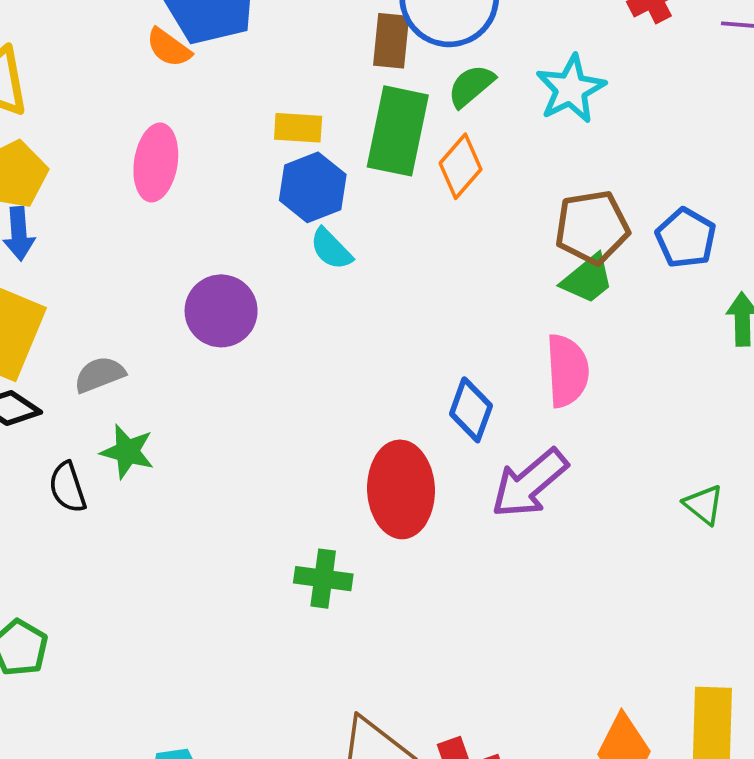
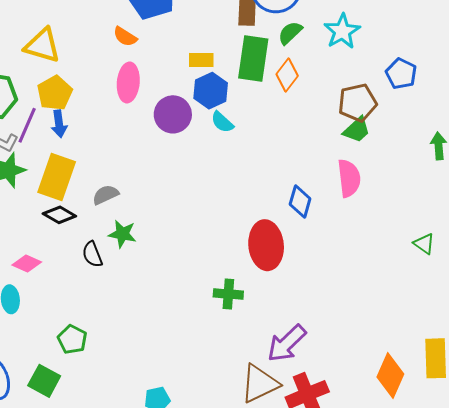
orange semicircle: (169, 48) -> (125, 37), moved
blue pentagon: (686, 238) -> (401, 74), moved
purple circle: (221, 311) -> (173, 114), moved
purple arrow: (529, 483) -> (287, 343), moved

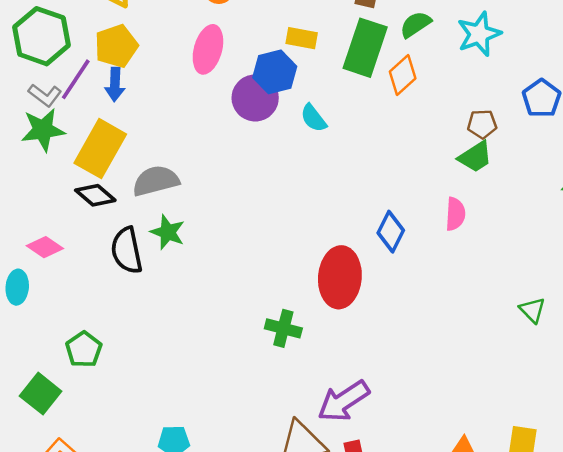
blue hexagon: (211, 91) -> (275, 72), moved
brown pentagon: (357, 103) -> (482, 124), size x0.6
pink semicircle: (349, 178) -> (455, 214), size x0.7
gray semicircle: (106, 195) -> (156, 181), size x1.4
black semicircle: (92, 254) -> (127, 250), size x1.4

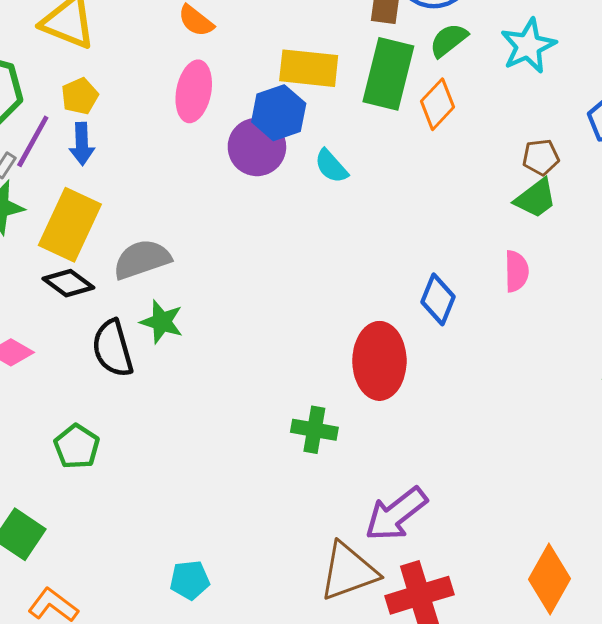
yellow rectangle: (302, 38) -> (309, 68), size x1.5
yellow pentagon: (116, 46) -> (80, 96), size x0.7
green pentagon: (84, 349) -> (77, 447), moved

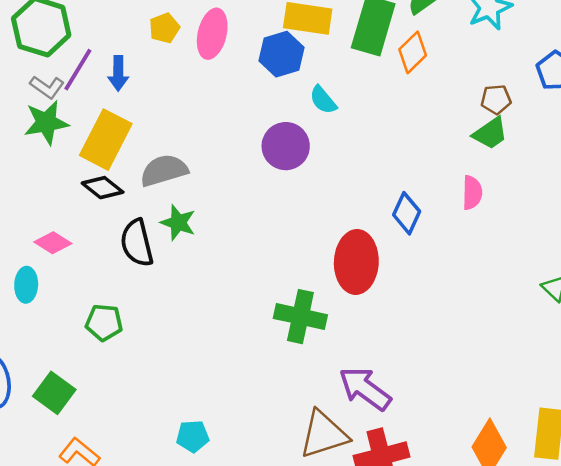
yellow pentagon: (80, 96) -> (164, 28), moved
purple circle: (257, 147) -> (286, 146), moved
green cross: (314, 430) -> (300, 317), size x1.4
green pentagon: (77, 447) -> (104, 322), turned -30
purple arrow: (396, 514) -> (365, 389), turned 72

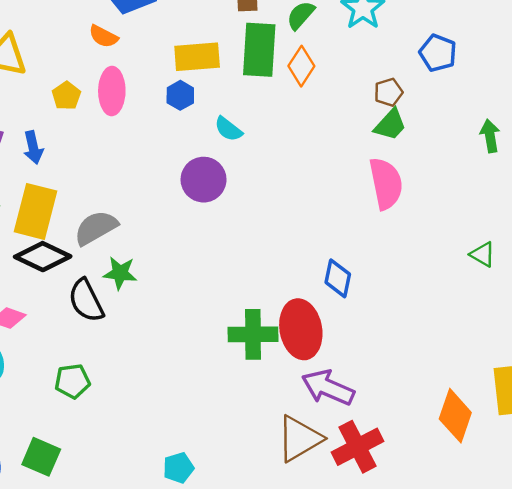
blue hexagon: (282, 54) -> (180, 95), size x0.7
black diamond: (103, 188) -> (43, 257), size x1.4
pink semicircle: (472, 193) -> (386, 183), size x1.6
blue diamond: (407, 213) -> (338, 278), moved
red ellipse: (356, 262) -> (301, 329), moved

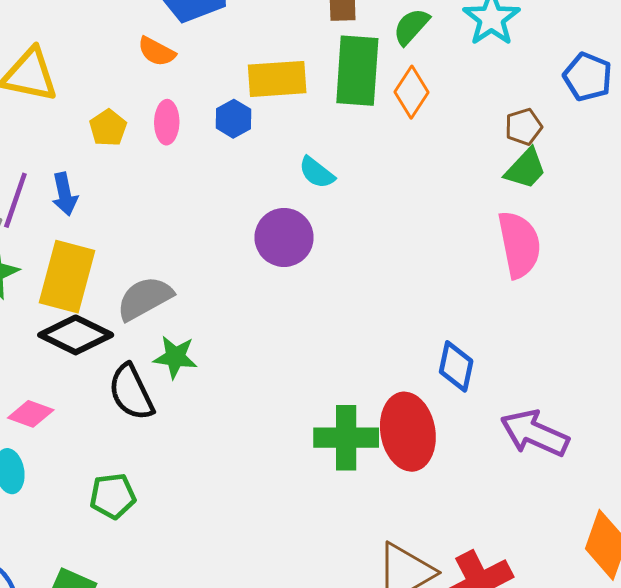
pink ellipse: (112, 91) -> (167, 122), size x0.7
blue hexagon: (180, 95) -> (234, 119), moved
purple arrow: (328, 388) -> (535, 433), moved

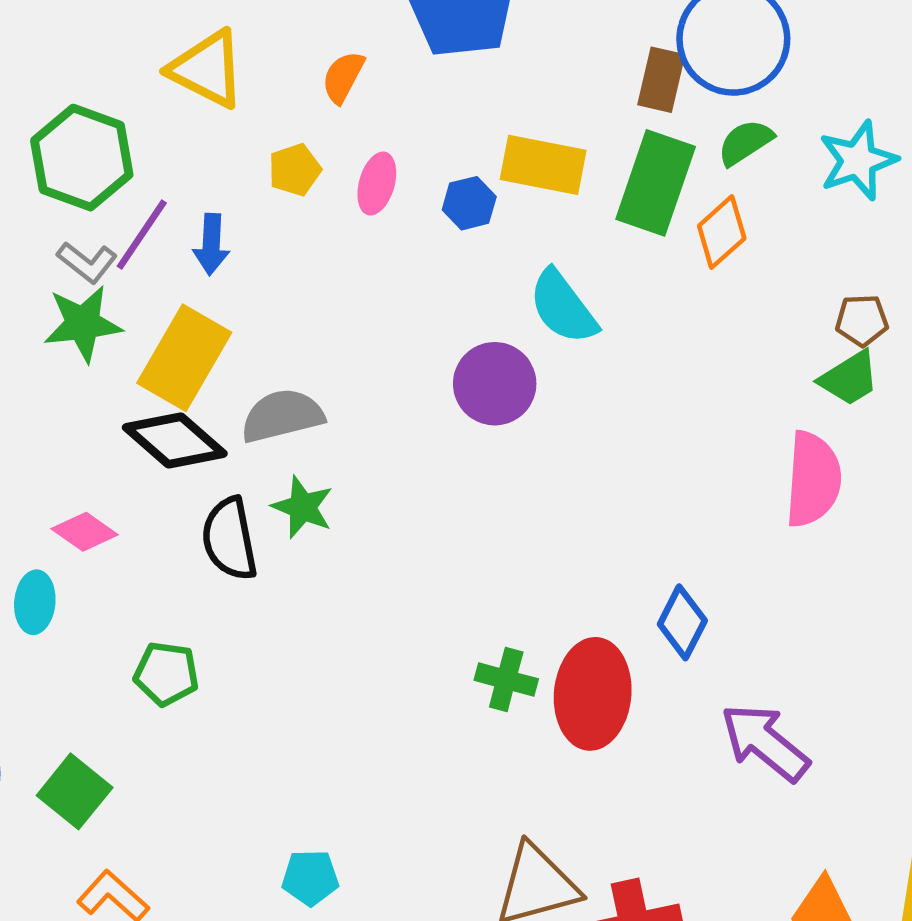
orange semicircle: (157, 52) -> (343, 77), moved, turned 75
cyan semicircle: (317, 173) -> (563, 307), size x1.5
green cross: (346, 438) -> (506, 680), size x0.7

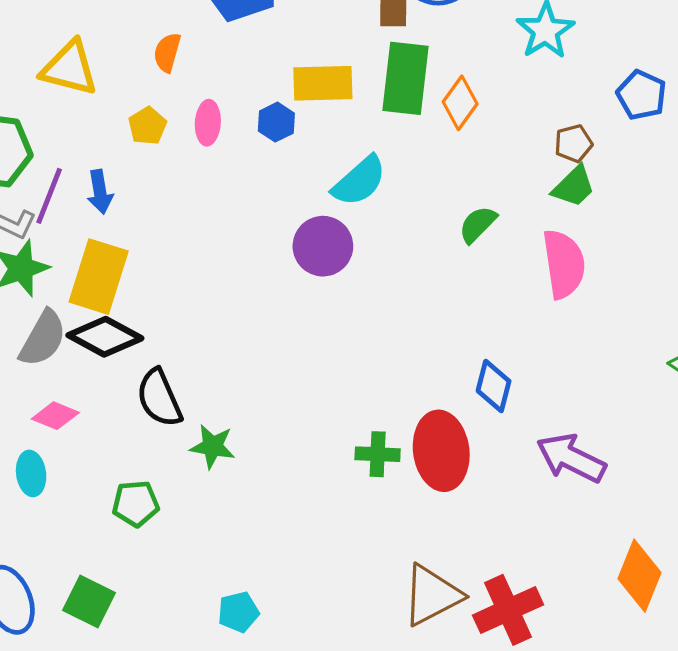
green semicircle: (745, 142) -> (478, 224), moved
cyan semicircle: (563, 307) -> (359, 181), turned -82
gray semicircle: (282, 416) -> (43, 338), moved, turned 146
green star: (303, 507) -> (213, 446), moved
cyan pentagon: (310, 878) -> (238, 612), moved

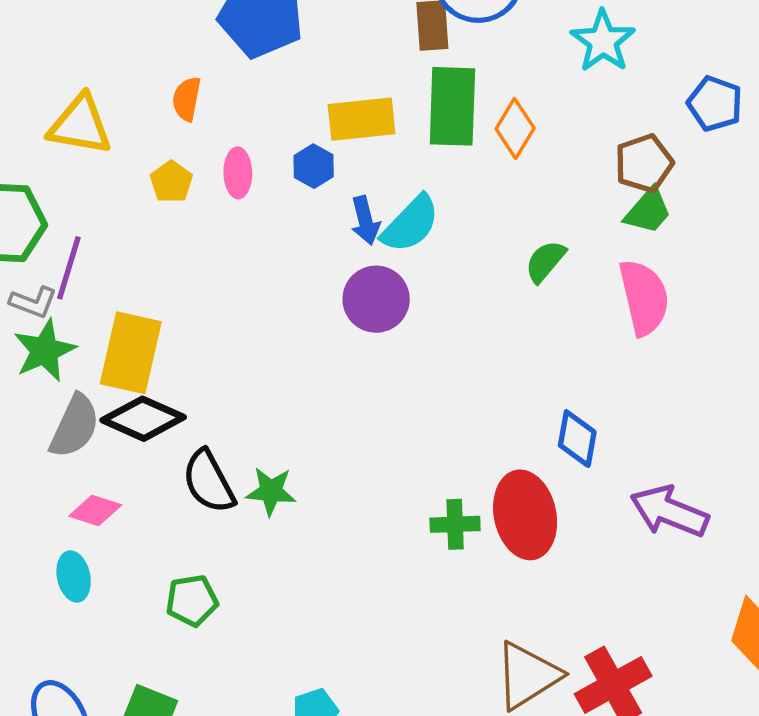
brown pentagon: (573, 143) -> (644, 163), size x1.4
blue arrow: (100, 192) -> (365, 220), moved
green star: (213, 446) -> (271, 491), moved

